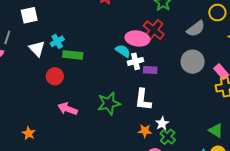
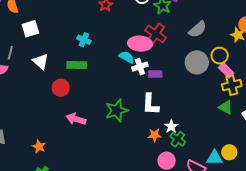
yellow circle: (217, 13) -> (220, 56), moved
cyan cross: (57, 41) -> (84, 40), moved, turned -32
green triangle: (216, 131) -> (226, 107), moved

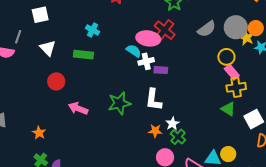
gray circle: (197, 62) -> (236, 27), moved
red circle: (61, 88) -> (56, 81), moved

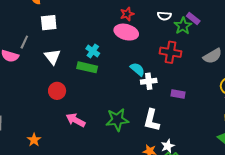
cyan cross: (93, 30) -> (93, 51), moved
red cross: (165, 30) -> (171, 52), turned -35
pink ellipse: (148, 38) -> (126, 32), moved
purple rectangle: (161, 70) -> (178, 94), moved

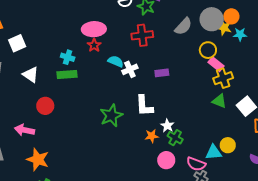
red star: (127, 14) -> (94, 45), moved
pink arrow: (76, 120) -> (25, 130), moved
orange star: (34, 140) -> (38, 159), size x1.6

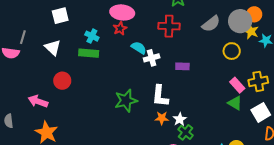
orange circle: (231, 16) -> (254, 14), moved
white square: (17, 43) -> (60, 16), moved
pink rectangle: (216, 64) -> (237, 85), moved
yellow cross: (223, 78) -> (258, 81), moved
orange star: (152, 136) -> (162, 118), moved

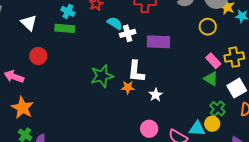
purple rectangle: (182, 66) -> (159, 42), size x1.6
orange star: (162, 118) -> (128, 87), moved
green cross: (186, 132) -> (217, 109), moved

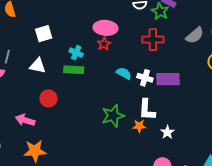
white triangle: (29, 23) -> (38, 66), turned -30
cyan semicircle: (115, 23) -> (124, 73), moved
white cross: (128, 33) -> (145, 78), moved, turned 35
orange star: (22, 108) -> (35, 151), turned -30

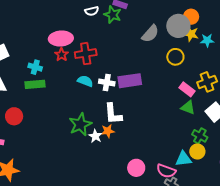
red cross: (153, 40) -> (86, 54), moved
white star: (167, 132) -> (95, 136), moved

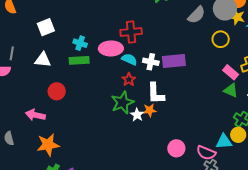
pink ellipse: (61, 38) -> (111, 48), moved
red star: (62, 55) -> (129, 80), moved

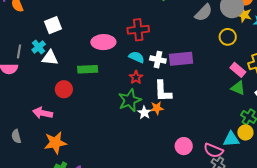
cyan cross: (80, 43) -> (39, 47), moved, turned 32
pink ellipse: (111, 48) -> (103, 42), moved
green rectangle: (79, 60) -> (88, 69), moved

